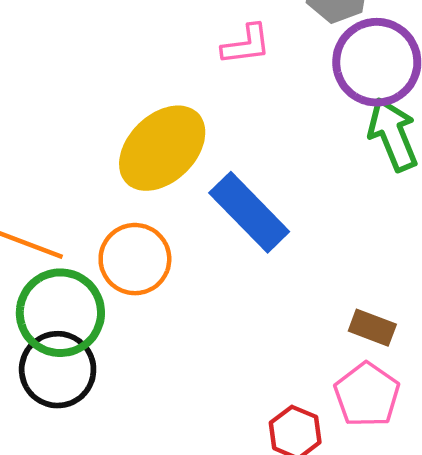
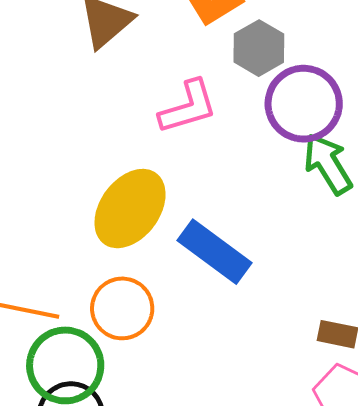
pink L-shape: (246, 45) -> (188, 107), size x1.4

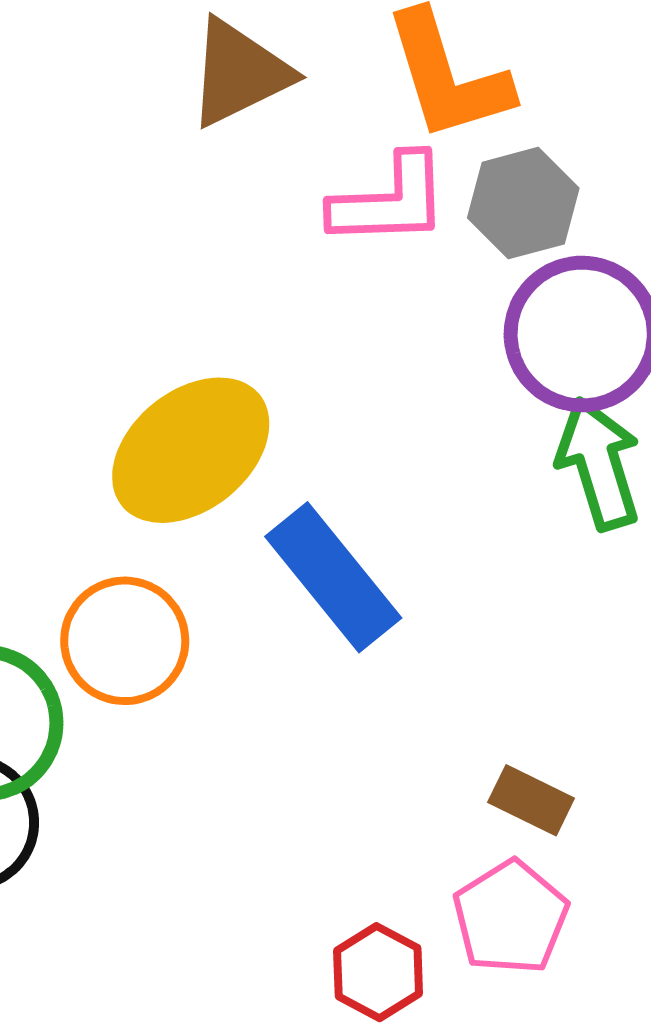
pink L-shape: (188, 107) -> (390, 201), moved

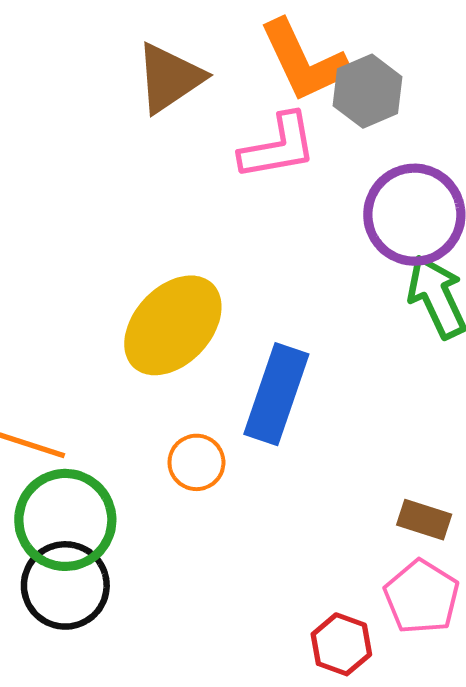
gray hexagon: (523, 203) -> (367, 91), moved
blue rectangle: (333, 577) -> (276, 394), turned 66
orange circle: (125, 641) -> (196, 462), moved, size x0.7

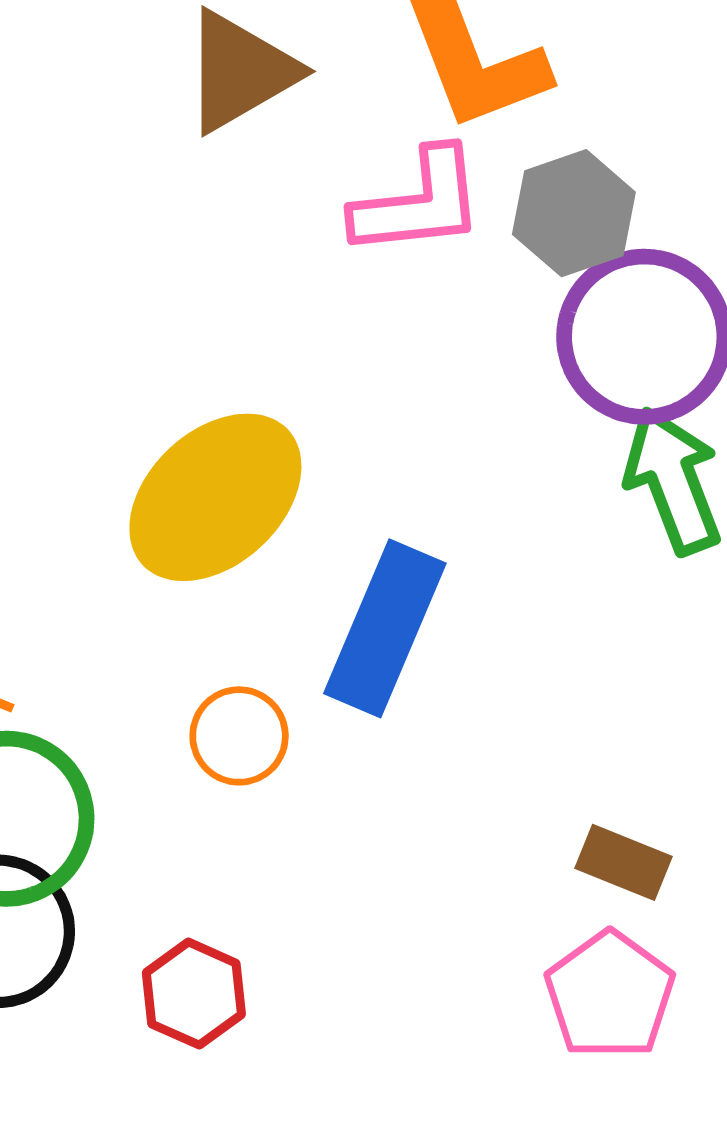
gray hexagon: (367, 91) -> (574, 213), moved
red hexagon: (341, 644) -> (194, 994), moved

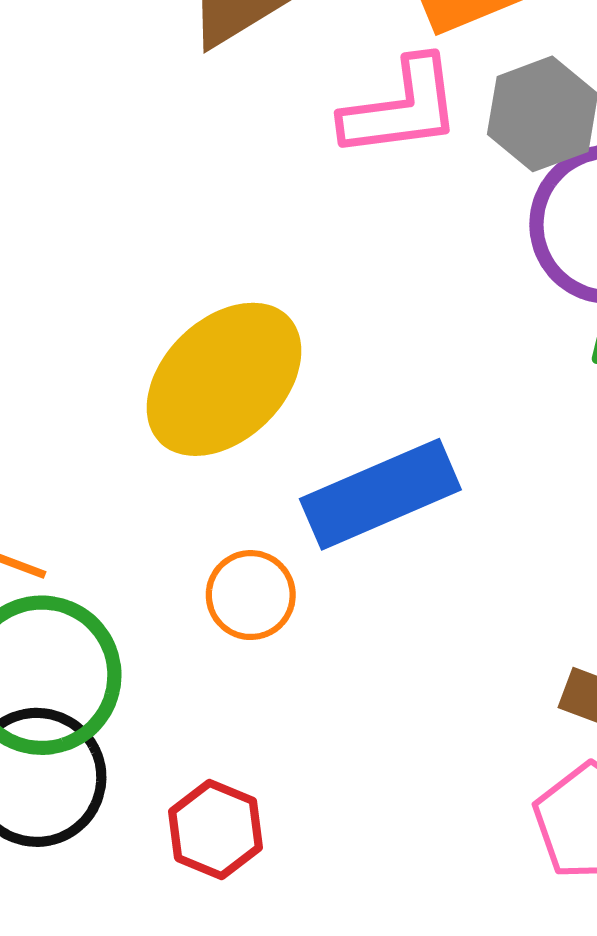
blue rectangle: (385, 628) -> (380, 494), turned 45

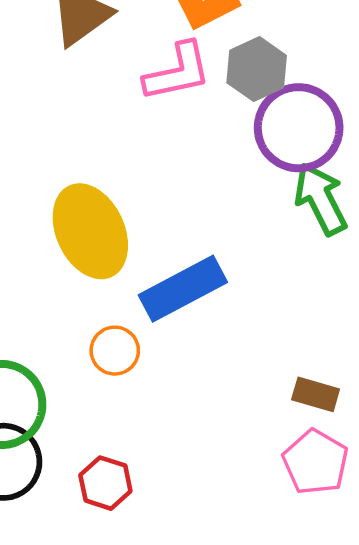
yellow ellipse: (224, 379) -> (90, 231), turned -66

